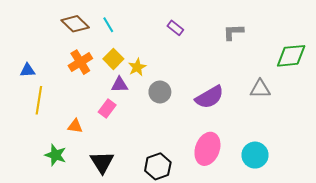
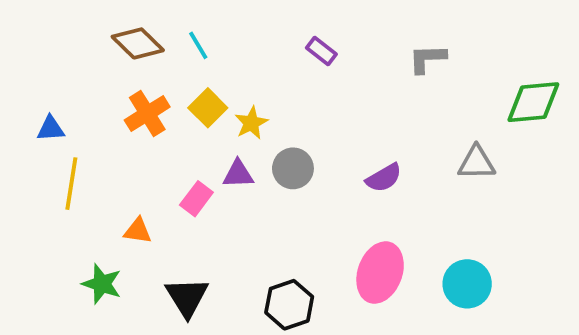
purple triangle: (120, 85) -> (238, 174), moved
purple semicircle: (210, 97) -> (384, 178), size x0.7

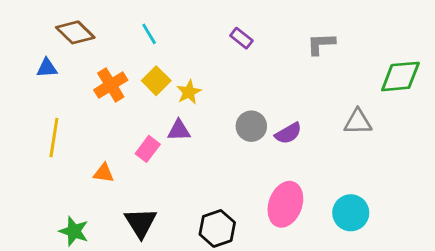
brown diamond: (138, 43) -> (75, 32), moved
blue triangle: (51, 129) -> (47, 68), moved
gray circle: (293, 168) -> (251, 126), moved
green star: (102, 284) -> (74, 231), moved

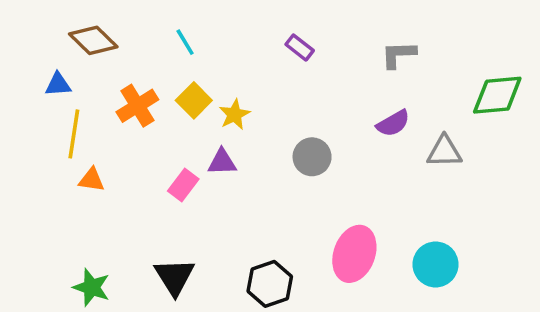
purple semicircle: (288, 133) -> (393, 123), moved
yellow line: (54, 138) -> (74, 134), moved
orange triangle: (104, 173) -> (92, 180), moved

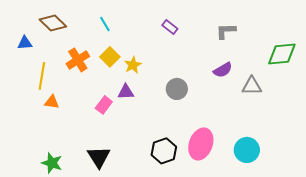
blue triangle: (58, 84) -> (25, 43), moved
black hexagon: (270, 284) -> (164, 151), moved

